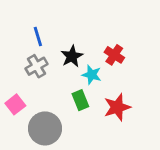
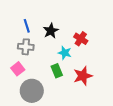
black star: (72, 56) -> (51, 31), moved
gray cross: (37, 66) -> (26, 47), turned 35
pink square: (15, 104) -> (18, 69), moved

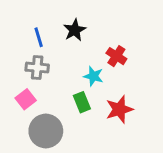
black star: (51, 31) -> (75, 30), moved

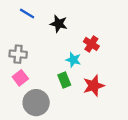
black star: (75, 30) -> (59, 24), turned -30
blue line: (39, 37) -> (27, 14), moved, turned -42
gray cross: (37, 68) -> (18, 54), moved

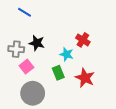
black star: (59, 24) -> (37, 43), moved
pink square: (20, 78) -> (26, 67), moved
red star: (94, 86) -> (85, 78), turned -30

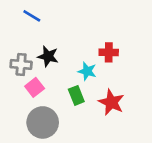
red cross: (83, 40) -> (109, 52), turned -32

